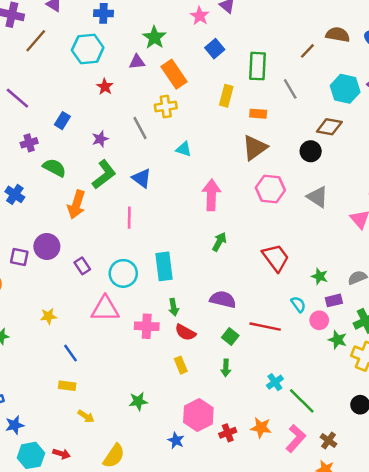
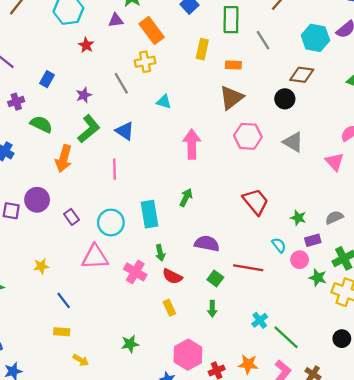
green arrow: (219, 242) -> (186, 198), moved
pink cross: (147, 326) -> (135, 272), turned 30

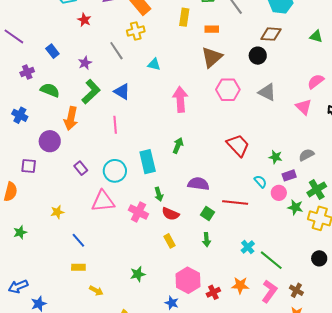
blue rectangle: (47, 79) -> (52, 51), turned -64
purple circle: (37, 200) -> (50, 141), moved

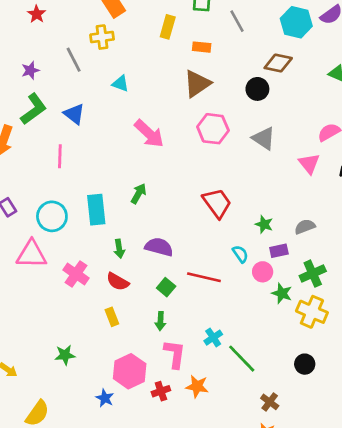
pink arrow: (180, 99) -> (149, 134), turned 130
green arrow: (159, 194) -> (119, 249), moved
pink L-shape: (269, 291) -> (175, 354), moved, turned -35

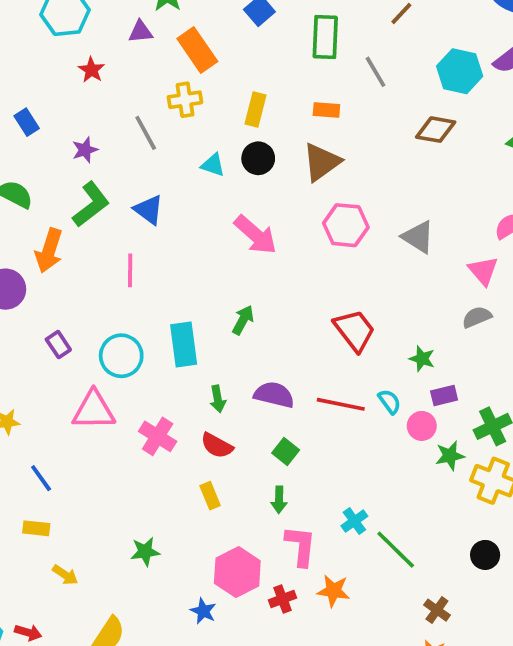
yellow rectangle: (168, 27) -> (255, 110), moved
black circle: (257, 89) -> (258, 158), moved
gray semicircle: (305, 227) -> (477, 317), moved
red line: (204, 277) -> (341, 404), moved
green star: (282, 293) -> (450, 456), turned -30

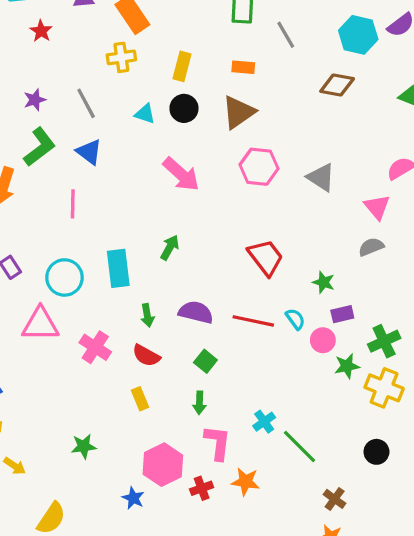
gray line: (146, 133) -> (86, 103), moved

